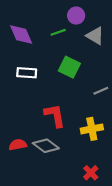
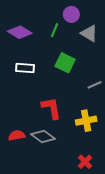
green line: (58, 32) -> (55, 30), turned -48
purple diamond: (21, 35) -> (20, 32), turned -35

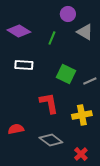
green line: (55, 30) -> (52, 38), moved
green square: (65, 63) -> (66, 74), moved
gray diamond: (43, 136) -> (51, 140), moved

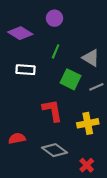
purple circle: (68, 14) -> (54, 18), moved
gray triangle: (85, 32) -> (91, 58), moved
green line: (52, 38) -> (56, 51), moved

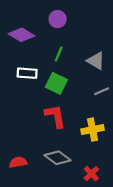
green square: (71, 79) -> (56, 83), moved
red semicircle: (17, 138) -> (18, 162), moved

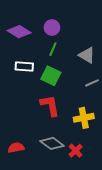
purple circle: (58, 19) -> (52, 28), moved
red cross: (91, 174) -> (76, 151), moved

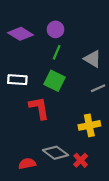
white rectangle: (24, 67) -> (17, 80), moved
red L-shape: (50, 106) -> (39, 108), moved
red semicircle: (16, 148) -> (27, 164), moved

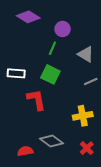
purple circle: (56, 29) -> (63, 29), moved
purple diamond: (21, 34) -> (28, 17), moved
red cross: (81, 160) -> (87, 148), moved

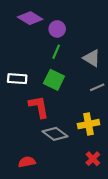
purple circle: (63, 29) -> (57, 29), moved
gray diamond: (51, 141) -> (55, 134), moved

